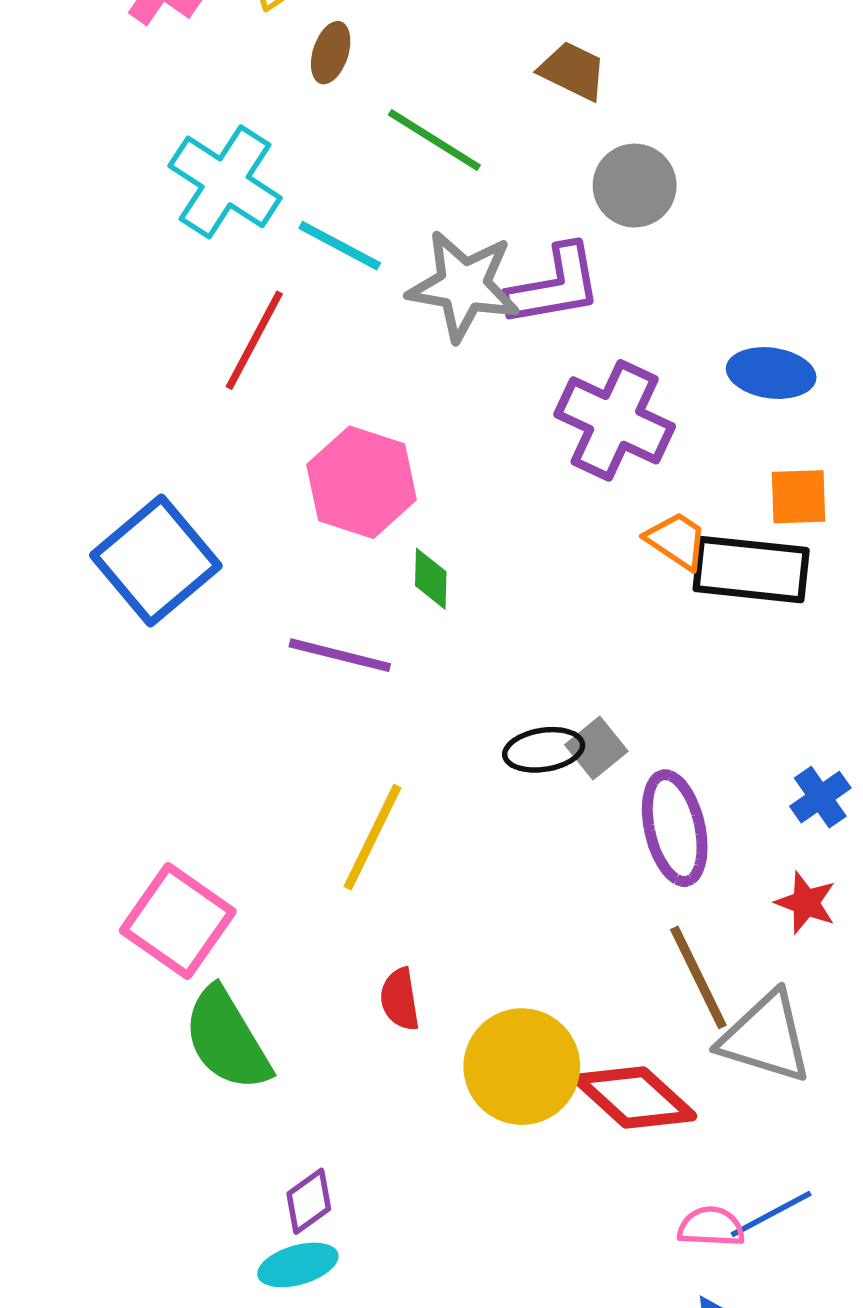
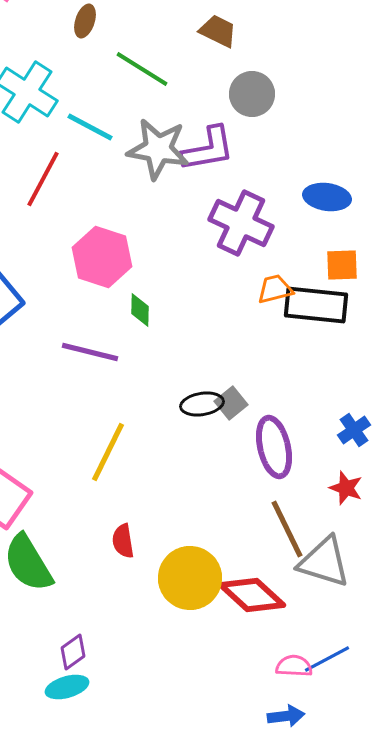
orange trapezoid: (676, 540) -> (275, 289), turned -48

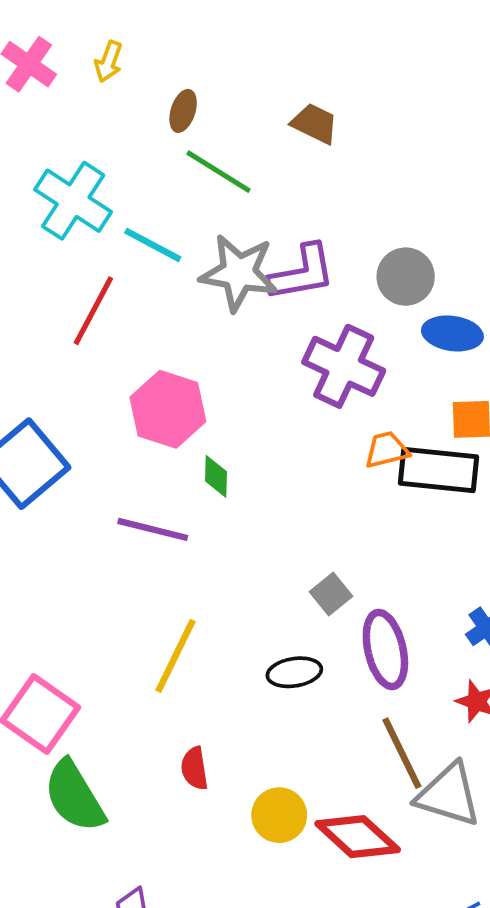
brown ellipse: (85, 21) -> (183, 111), moved
gray circle: (252, 94) -> (406, 277), moved
black ellipse: (202, 404) -> (294, 672), moved
yellow circle: (190, 578) -> (279, 815), size x0.7

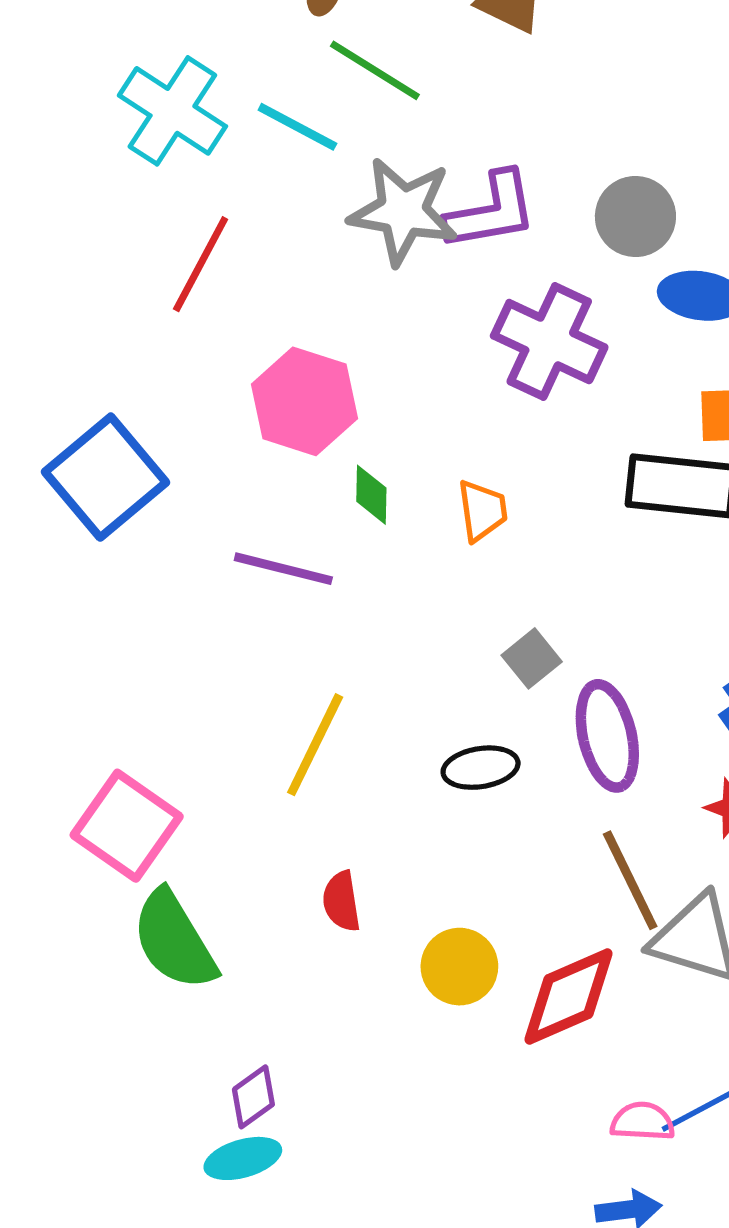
cyan line: (153, 245) -> (297, 127), moved
orange trapezoid: (387, 450) -> (482, 511), moved, turned 96
red diamond: (358, 837) -> (569, 996), turned -66

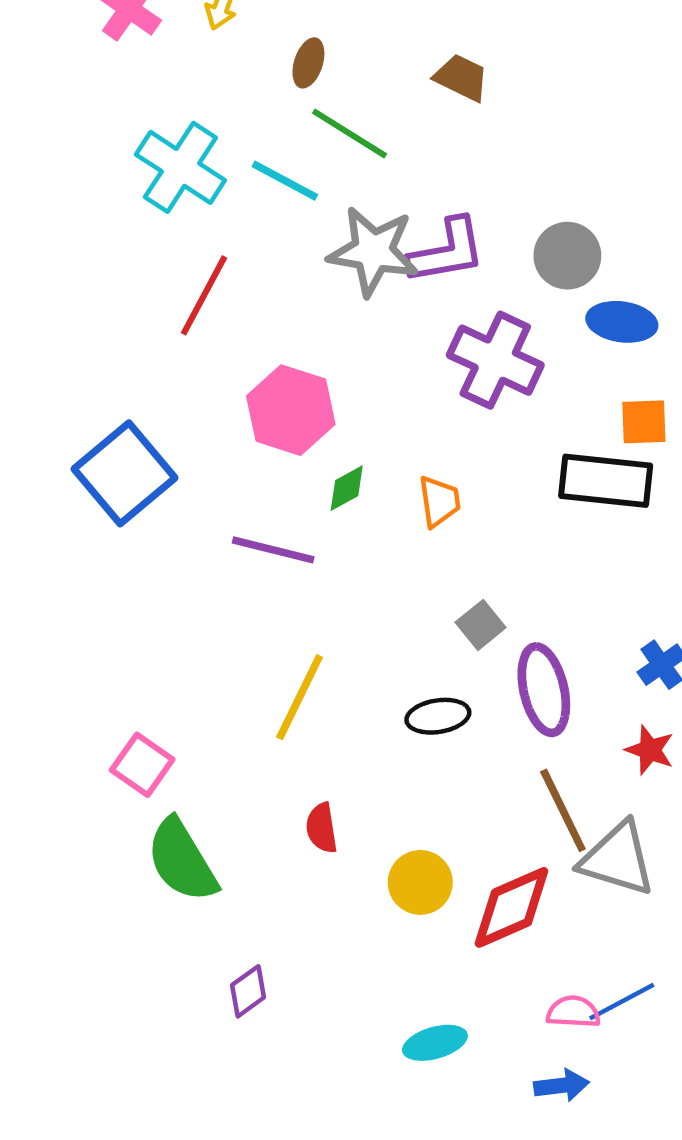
green diamond: (371, 495) -> (347, 488), turned 60
pink square: (127, 826) -> (142, 765), size x0.7
cyan ellipse: (243, 1158) -> (435, 1043), moved

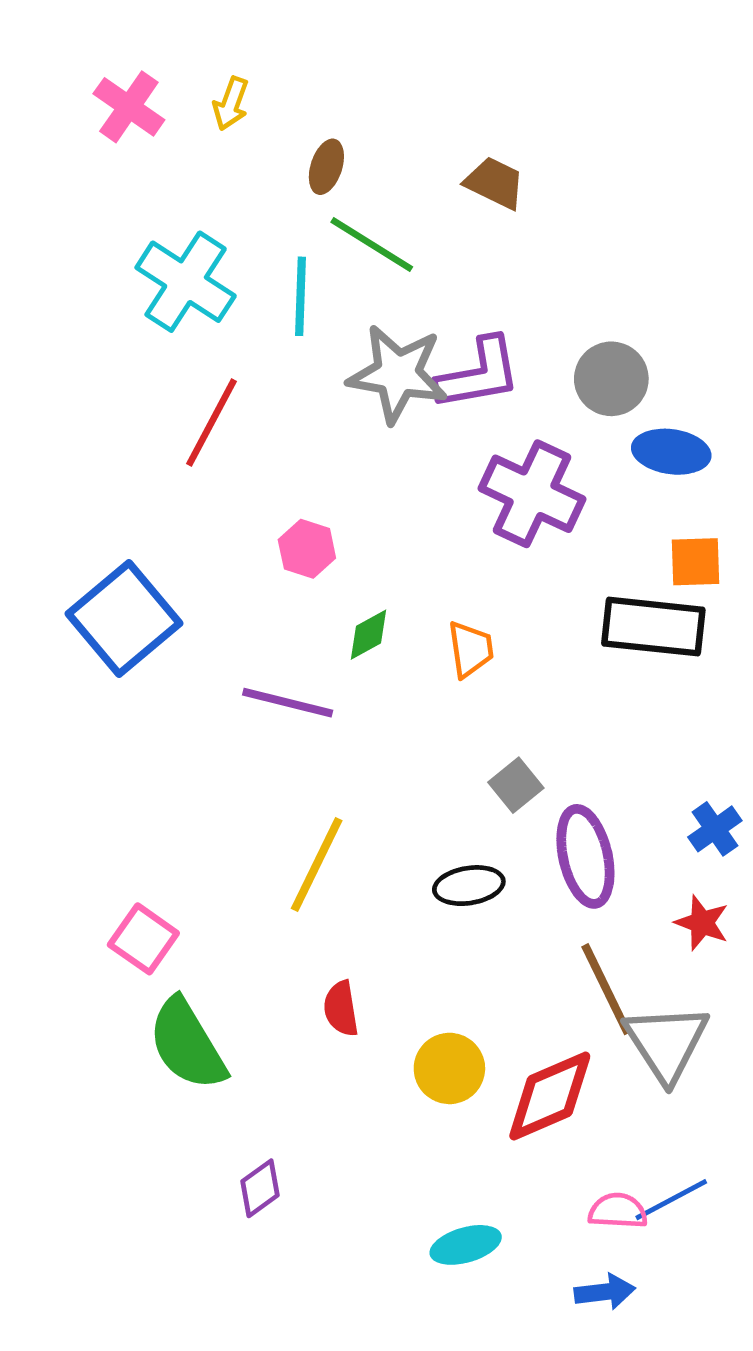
cyan line: (285, 181) -> (300, 296), turned 64
pink hexagon: (291, 410) -> (307, 549), size x0.6
gray triangle: (617, 859) -> (666, 1043), turned 40

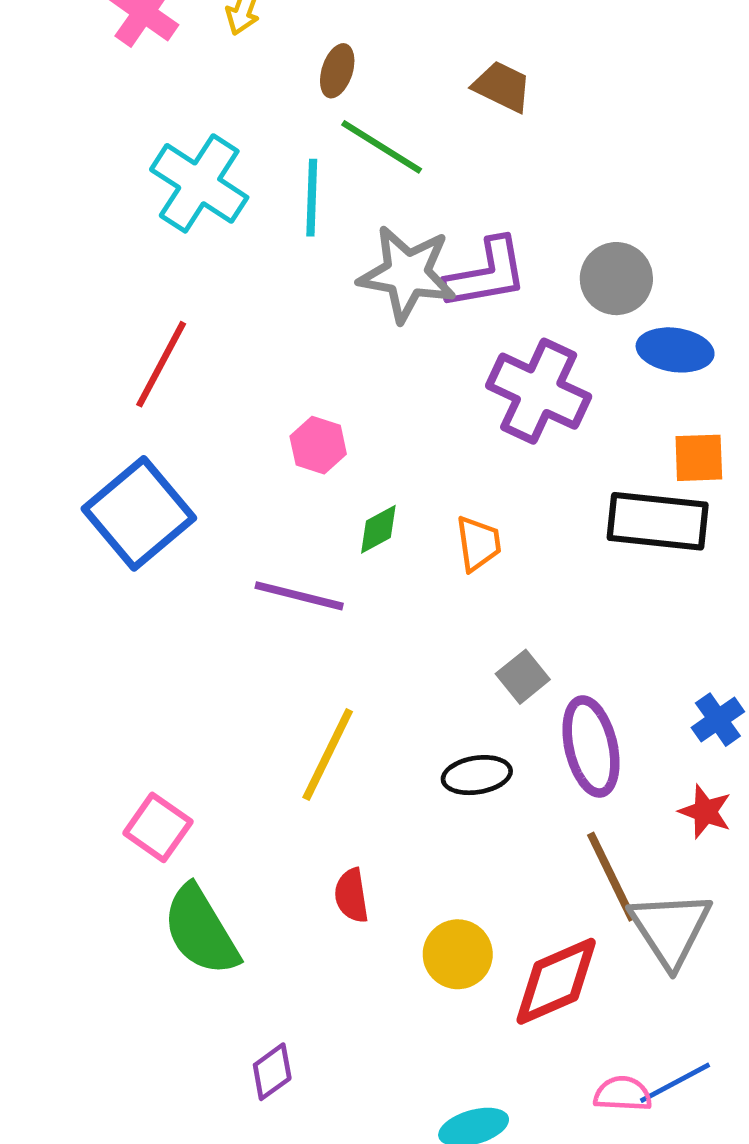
red line: (211, 423) -> (161, 364), moved

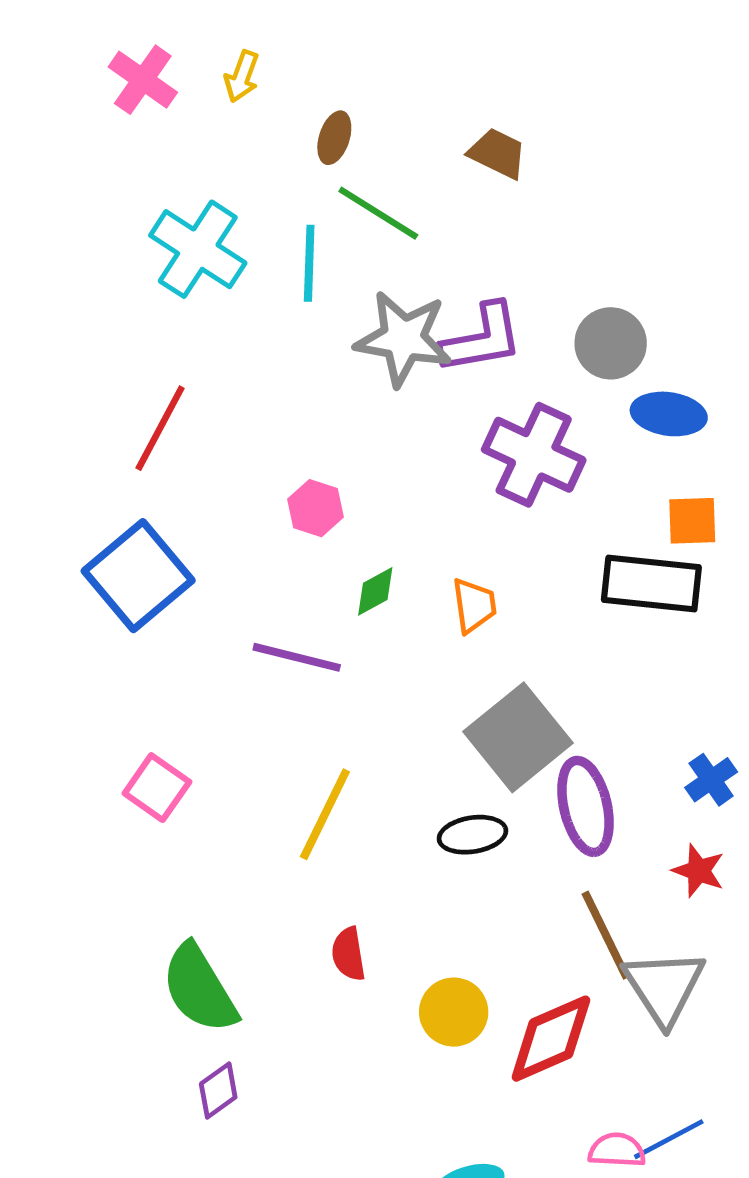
gray square: (523, 677) -> (518, 737), size x2.0
pink square: (158, 827) -> (157, 788), moved
purple diamond: (272, 1072) -> (218, 1091), moved

